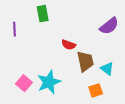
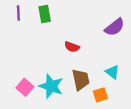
purple line: (15, 29) -> (18, 13), moved
brown trapezoid: (85, 61) -> (81, 80), moved
cyan star: (49, 82) -> (51, 86), turned -30

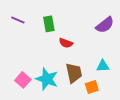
purple line: (18, 13) -> (18, 20), moved, turned -64
green rectangle: (45, 14) -> (49, 24), moved
cyan triangle: (112, 72) -> (103, 66), turned -40

